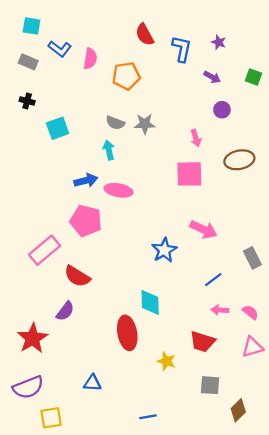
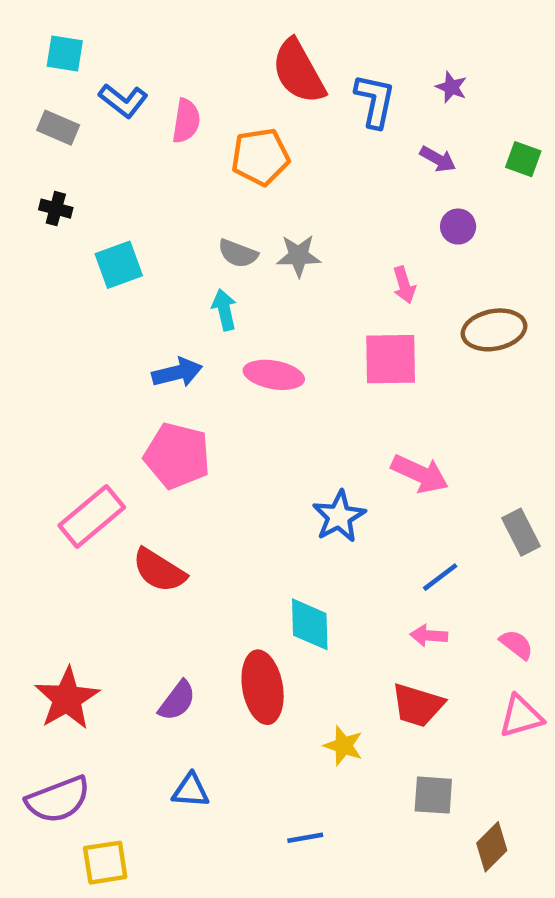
red semicircle: (145, 35) -> (298, 71), size x1.4
pink ellipse: (119, 190) -> (274, 375), moved
pink arrow: (220, 310) -> (429, 636), moved
purple semicircle: (65, 311) -> (177, 701), moved
blue line: (148, 417) -> (305, 838), moved

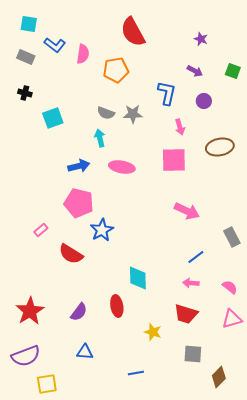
blue L-shape: (375, 101) -> (167, 93), moved
pink rectangle: (92, 516) -> (41, 230), size x0.5
blue star: (339, 516) -> (102, 230), moved
red ellipse: (263, 687) -> (117, 306), size x0.7

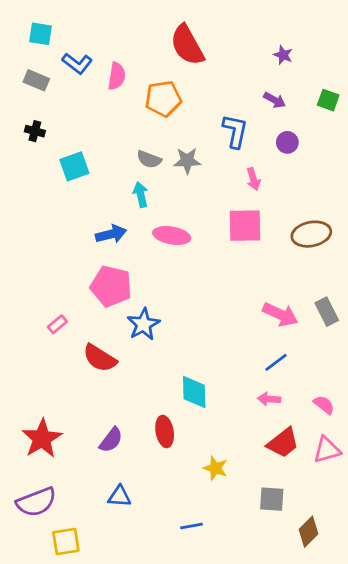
brown ellipse: (220, 147) -> (311, 234), moved
pink arrow: (187, 211) -> (280, 314), moved
gray rectangle: (232, 237) -> (327, 312), moved
red trapezoid: (186, 314) -> (283, 443), moved, turned -55

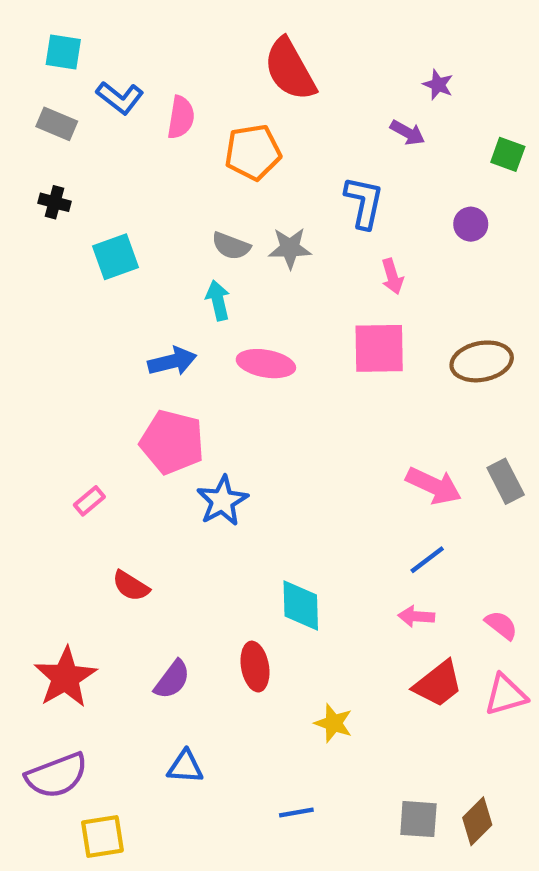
purple arrow: (275, 100) -> (408, 133), moved
purple circle: (287, 142) -> (471, 224), moved
red semicircle: (100, 358) -> (131, 586), moved, size x0.7
gray square: (272, 499) -> (418, 819), moved

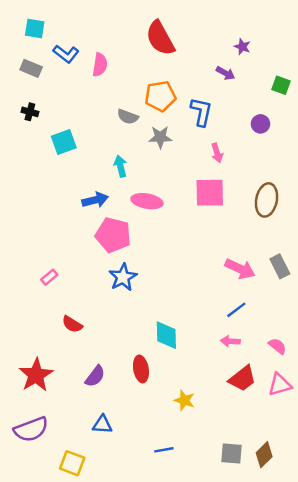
orange pentagon: (253, 152) -> (160, 96), moved
gray semicircle: (231, 246) -> (128, 117), moved
brown ellipse: (482, 361) -> (267, 200), turned -68
pink pentagon: (172, 442) -> (113, 235), moved
yellow square: (102, 836) -> (72, 463), moved, turned 30

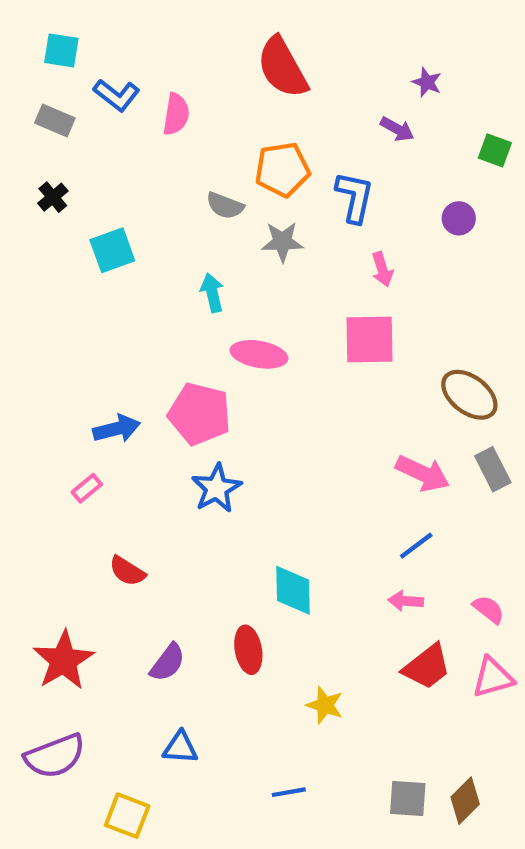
black cross: (30, 112) -> (53, 197), turned 35
blue arrow: (95, 200) -> (117, 429), moved
brown ellipse: (267, 200) -> (469, 395), moved, turned -64

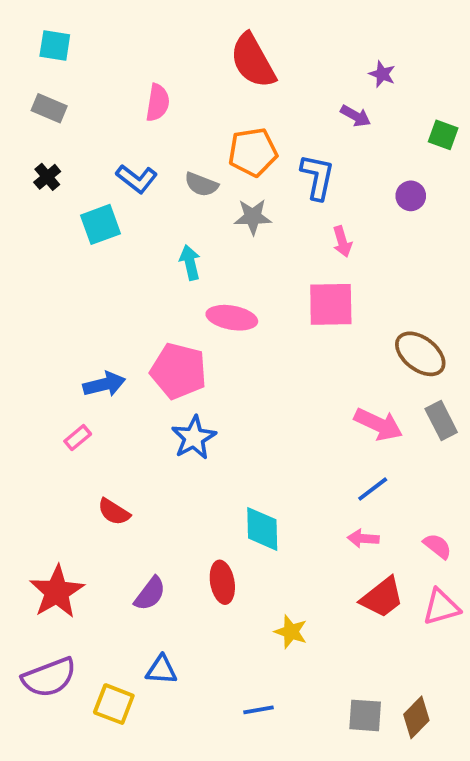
blue L-shape: (117, 95) -> (137, 179), moved
yellow square: (127, 816) -> (114, 704), moved

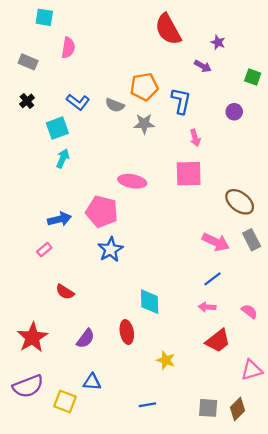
cyan square: (55, 46) -> (44, 17), moved
red semicircle: (253, 61) -> (168, 29), moved
pink semicircle: (158, 103) -> (68, 48), moved
cyan arrow: (190, 262) -> (63, 158), moved, turned 36
pink triangle: (441, 607) -> (252, 370), moved

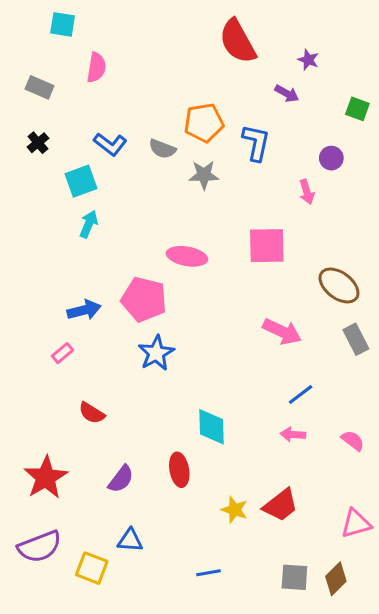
pink arrow: (195, 138) -> (307, 192), moved
pink arrow: (216, 242) -> (282, 332), moved
red trapezoid: (218, 341) -> (281, 505), moved

